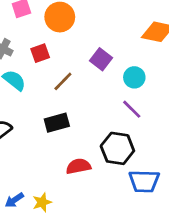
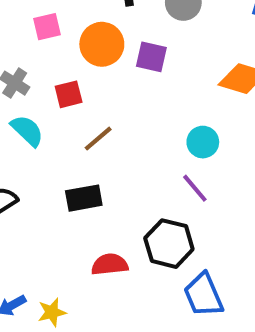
purple square: (101, 59) -> (151, 57), moved, turned -30
blue trapezoid: (144, 181) -> (204, 295), turned 60

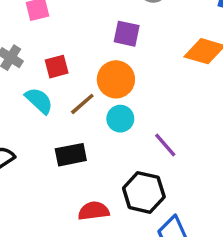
orange circle: (102, 44) -> (116, 79), moved
cyan semicircle: (27, 131) -> (39, 101), moved
cyan circle: (203, 142) -> (120, 119), moved

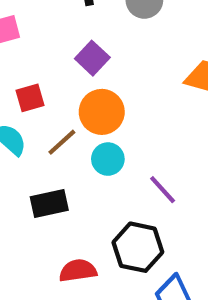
purple square: (127, 34) -> (92, 58), moved, turned 32

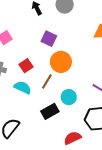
cyan circle: (108, 159) -> (69, 97), moved

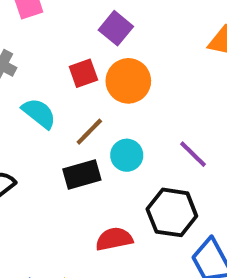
red square: (26, 66) -> (83, 73), moved
brown line: (47, 81) -> (89, 132), moved

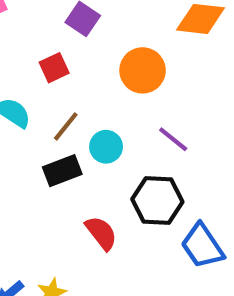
orange circle: (128, 81) -> (143, 70), moved
red semicircle: (114, 239) -> (101, 233), turned 69

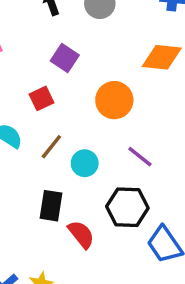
black rectangle: (62, 171) -> (51, 206), moved, turned -60

